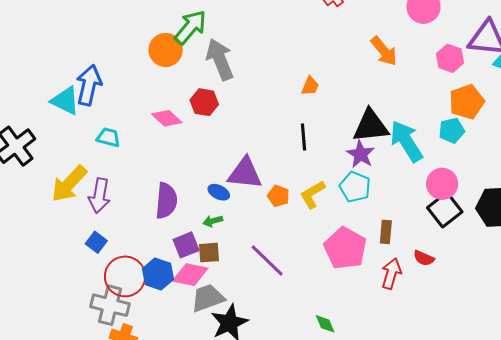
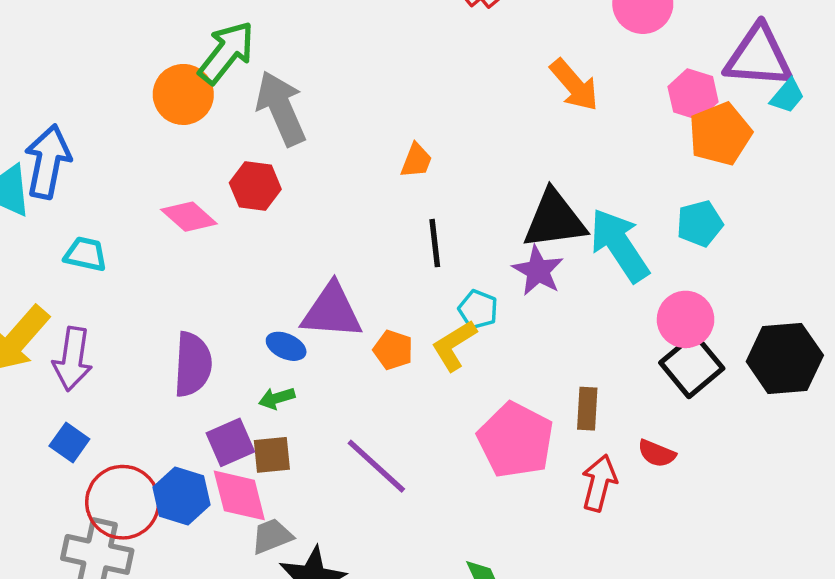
orange trapezoid: (310, 86) -> (416, 161), moved
orange pentagon: (467, 102) -> (720, 134), moved
cyan pentagon: (355, 187) -> (478, 310), moved, size x0.7
pink diamond: (190, 275) -> (239, 495), turned 66
gray trapezoid: (208, 298) -> (272, 536), size x0.7

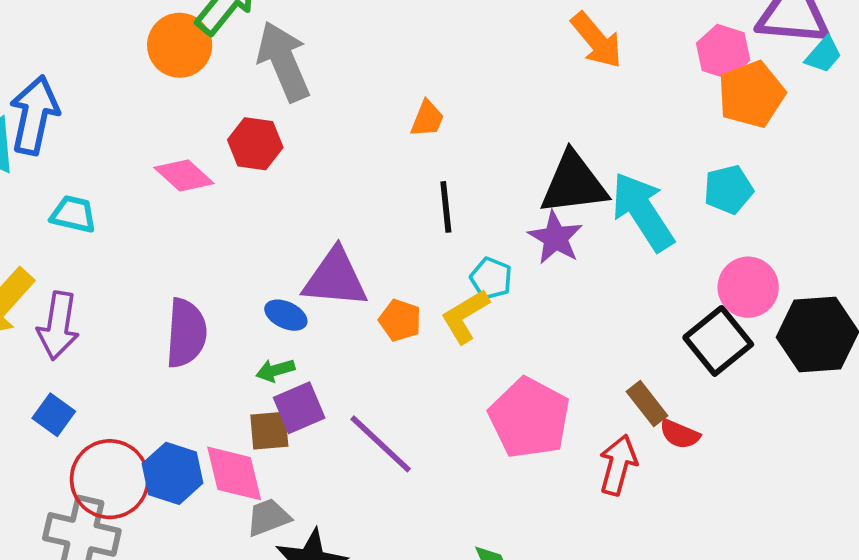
pink circle: (686, 319) -> (748, 287), moved
brown rectangle: (587, 409) -> (647, 404), moved, turned -42
purple square: (230, 442) -> (299, 408), moved

